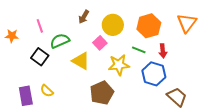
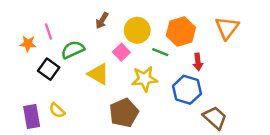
orange star: (12, 36) -> (28, 44), moved
green line: (139, 50) -> (160, 52), moved

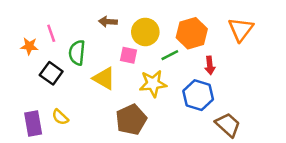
brown arrow: (102, 21) -> (108, 22), turned 63
green semicircle: (73, 50) -> (77, 53), turned -60
pink square: (121, 52) -> (129, 55), turned -35
green line: (160, 52) -> (170, 55), turned -49

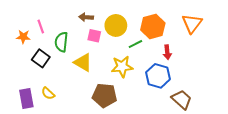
pink square: (129, 55) -> (94, 36), moved
brown pentagon: (131, 120) -> (105, 95), turned 30

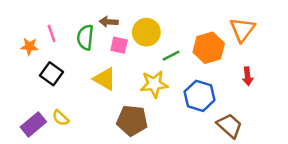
orange hexagon: (153, 27) -> (209, 48), moved
green semicircle: (61, 42) -> (85, 37), moved
red arrow: (167, 52) -> (248, 76), moved
purple rectangle: (26, 98) -> (33, 124), turned 60

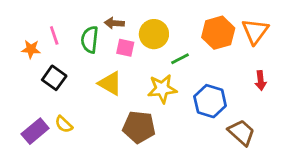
orange hexagon: (209, 48) -> (218, 33), moved

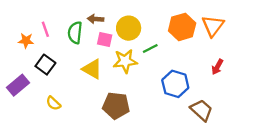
red arrow: (261, 81) -> (217, 67), turned 35
yellow star: (162, 89) -> (125, 61), moved
purple rectangle: (35, 131) -> (18, 85), moved

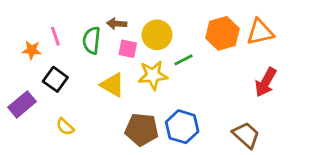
orange triangle: (213, 26) -> (260, 32), turned 40
red arrow: (217, 67) -> (266, 82), size x1.5
blue hexagon: (175, 84) -> (182, 127), moved

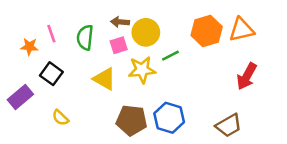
brown arrow: (117, 24) -> (120, 22), moved
pink square: (128, 49) -> (119, 45), turned -30
brown trapezoid: (246, 135) -> (229, 125), turned 108

